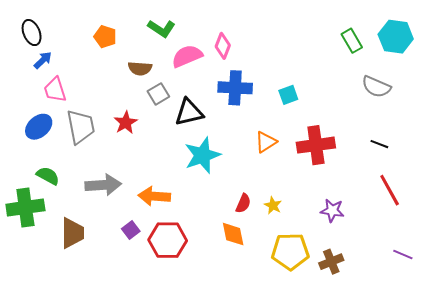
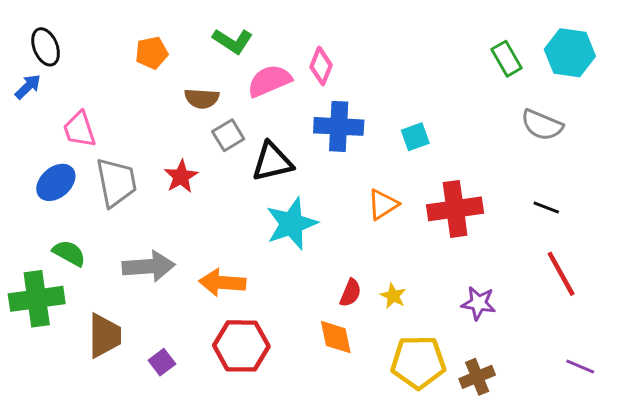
orange pentagon: (105, 37) -> (152, 53), turned -30
blue arrow: (43, 60) -> (28, 87), moved
purple square: (131, 230) -> (162, 362), moved

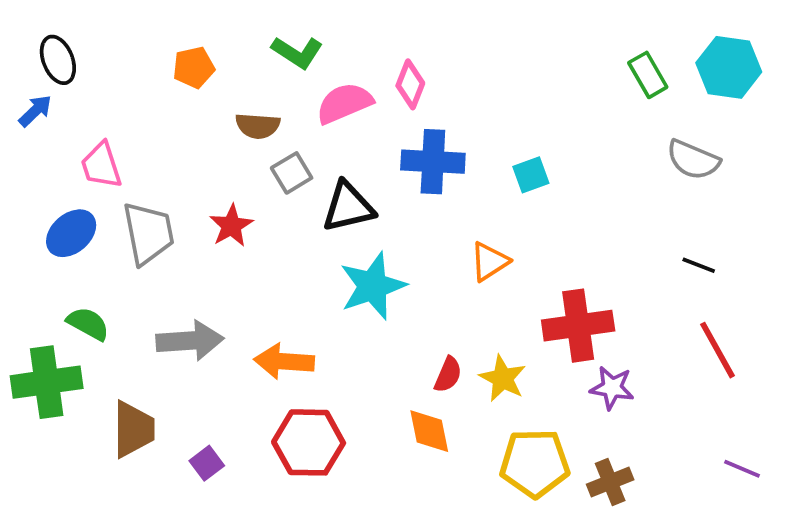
red cross: (455, 209) -> (578, 326), moved
yellow star: (393, 296) -> (503, 378), size x1.4

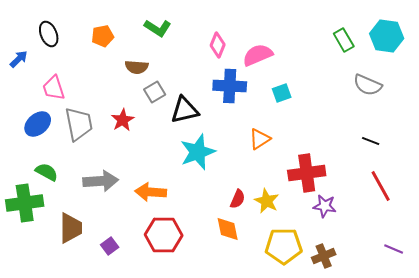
black ellipse: (58, 60) -> (49, 34), moved
pink semicircle: (344, 103) -> (258, 55), moved

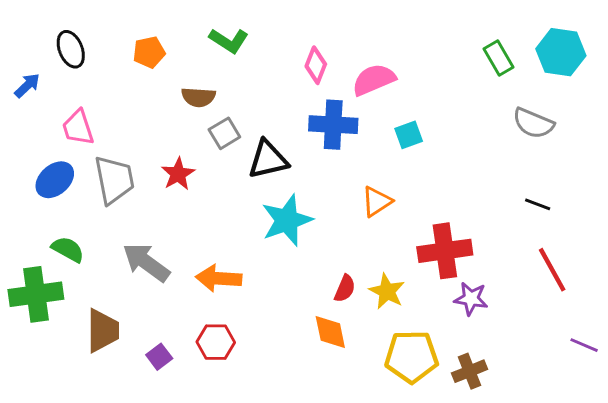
gray arrow: (101, 181) -> (146, 262), turned -140
red hexagon: (164, 235) -> (216, 342), moved, size x0.7
purple line: (394, 249) -> (584, 345), moved

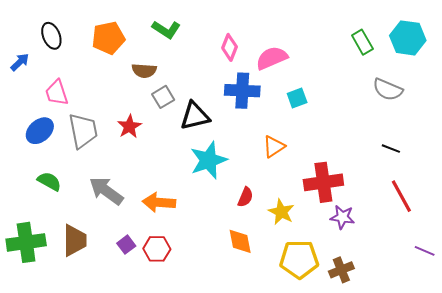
orange pentagon: (149, 52) -> (108, 38), size x1.4
red semicircle: (345, 288) -> (245, 197), moved
green cross: (36, 294) -> (26, 242), moved
purple square: (159, 357) -> (126, 245), moved

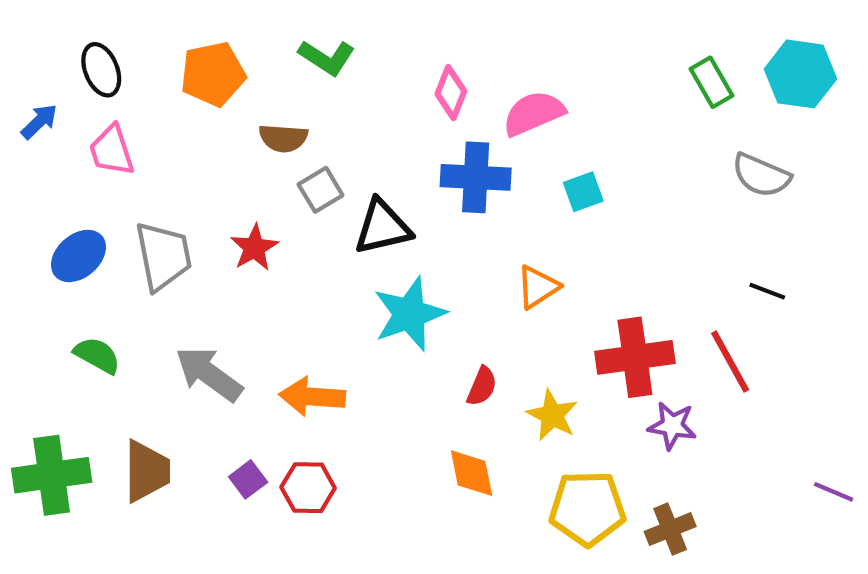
pink trapezoid: (57, 93) -> (112, 150), moved
red line: (401, 196) -> (730, 361), moved

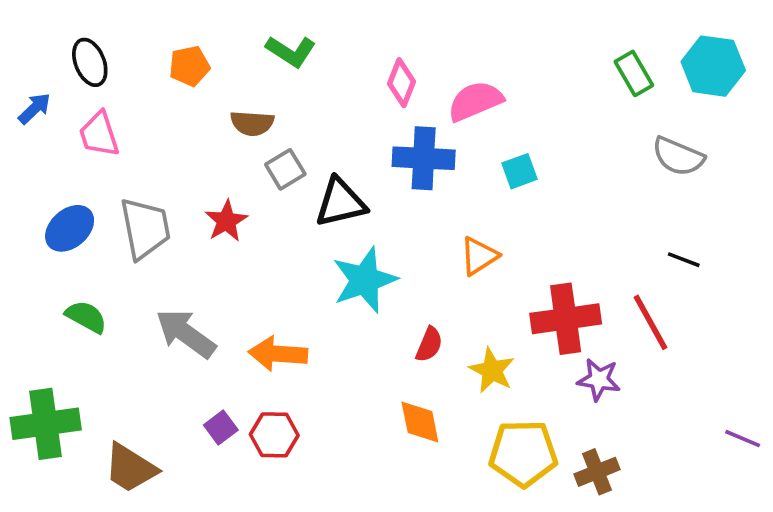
orange pentagon: (213, 74) -> (189, 66), size x0.7
brown trapezoid: (147, 471) -> (130, 468), moved, turned 122

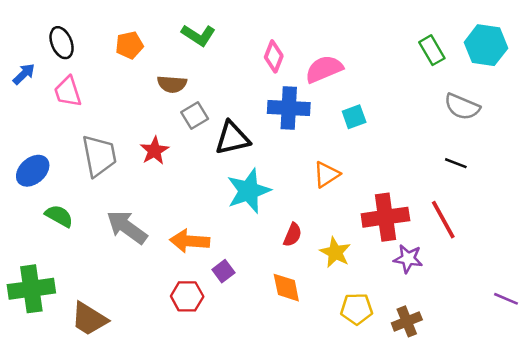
blue ellipse: (70, 228) -> (33, 171), moved
black line: (684, 260) -> (456, 163), moved
purple square: (221, 428) -> (223, 271), moved
yellow pentagon: (523, 453) -> (357, 309), size x0.7

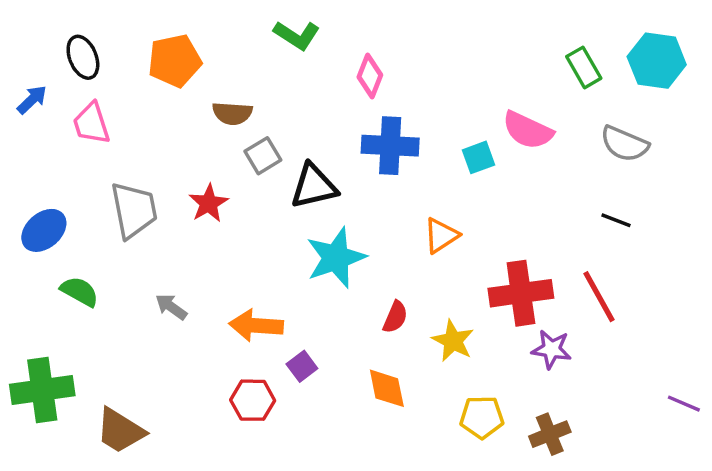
green L-shape: (198, 35) -> (297, 35), moved
orange pentagon: (129, 45) -> (175, 61), size x1.4
pink semicircle: (324, 69) -> (528, 130), moved, turned -132
gray arrow: (127, 227) -> (171, 307), size x0.6

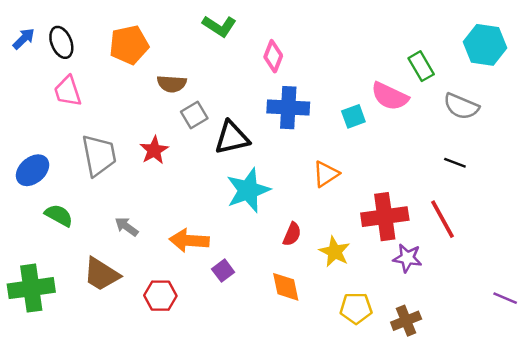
green rectangle: (584, 67) -> (421, 66), moved
blue arrow: (32, 100) -> (24, 39), moved
red hexagon: (253, 400) -> (160, 296), moved
brown trapezoid: (120, 431) -> (101, 274), moved

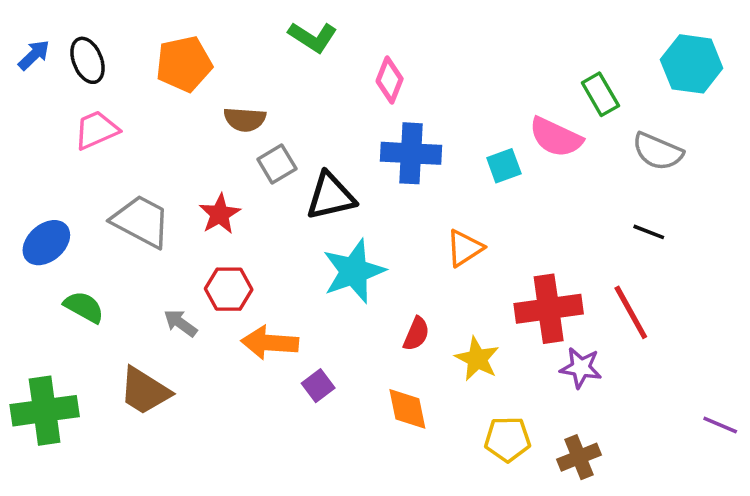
pink trapezoid: (68, 91) -> (96, 130), turned 84
gray trapezoid: (99, 155) -> (141, 221), turned -51
red hexagon: (160, 296) -> (229, 289), moved

